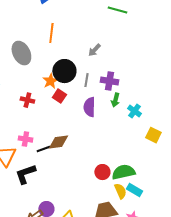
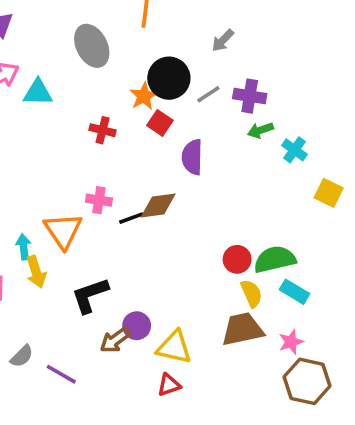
gray line: (86, 80) -> (208, 94), turned 48
green arrow: (115, 100) -> (260, 130), turned 56
purple semicircle: (89, 107) -> (192, 157), moved
black L-shape: (25, 174) -> (90, 295), moved
yellow semicircle: (120, 191) -> (251, 293), moved

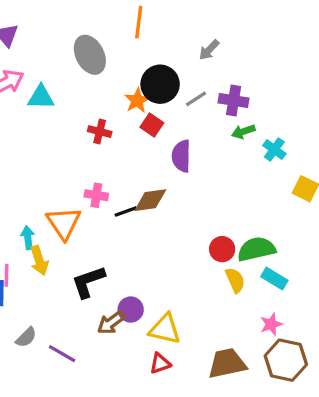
brown trapezoid: (242, 329) -> (227, 363), moved

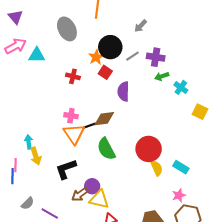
orange triangle: (64, 223) -> (74, 134), moved
red circle: (222, 249) -> (149, 149), size x1.6
green semicircle: (256, 249) -> (106, 149), moved, turned -105
yellow triangle: (165, 329) -> (99, 199), moved

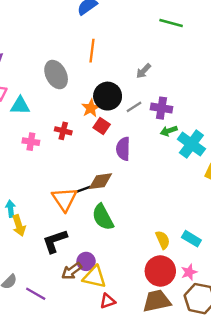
cyan cross: (181, 87) -> (191, 144), size x1.6
pink cross: (71, 116) -> (31, 142), moved
red circle: (149, 149) -> (160, 271), moved

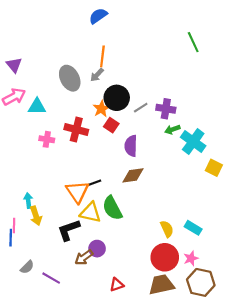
green line: (171, 23) -> (193, 42), moved, turned 50
gray arrow: (144, 71) -> (97, 75), moved
red cross: (63, 131) -> (76, 129), size x1.5
brown diamond: (100, 181) -> (133, 175), moved
yellow triangle: (94, 277) -> (90, 213), moved

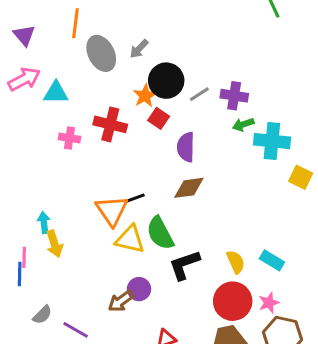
orange line: (102, 56) -> (76, 23), moved
cyan cross: (193, 142) -> (272, 141), turned -30
black L-shape: (69, 230) -> (184, 265), moved

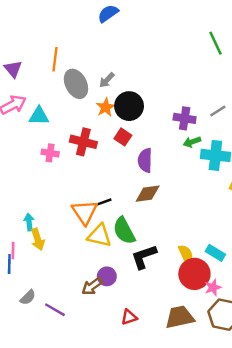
gray line: (199, 94) -> (218, 111), moved
orange star: (145, 96) -> (106, 107), moved
red circle: (233, 301) -> (194, 274), moved

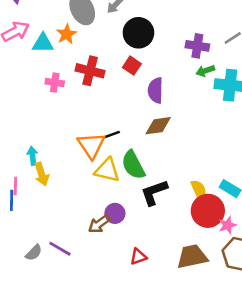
orange star: (106, 107) -> (66, 34), moved
gray semicircle: (28, 297) -> (34, 253), moved

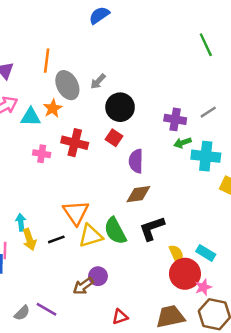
black line: (111, 135) -> (56, 239), moved
yellow triangle: (107, 170) -> (91, 236), turned -30
black L-shape: (154, 192) -> (152, 228), moved

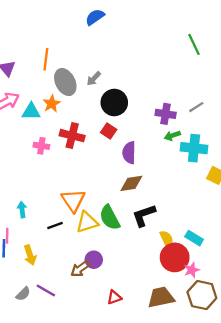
yellow arrow: (29, 239) -> (30, 255), moved

